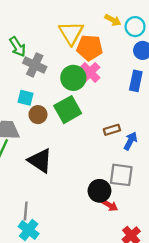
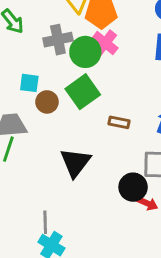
gray cross: (35, 65) -> (58, 40), moved, turned -30
brown rectangle: (112, 130) -> (119, 122), moved, turned 35
black triangle: (40, 161) -> (75, 163), moved, turned 40

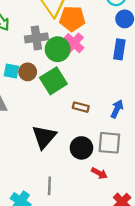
brown circle: (47, 102) -> (28, 72), moved
black circle: (133, 187) -> (81, 148), moved
gray line: (45, 222) -> (49, 186), moved

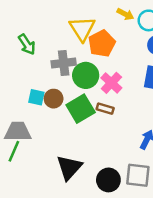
orange pentagon: (72, 19) -> (102, 44), turned -30
pink cross: (74, 43) -> (111, 83), moved
brown rectangle: (81, 107) -> (105, 109), moved

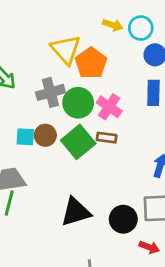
black triangle: (69, 167) -> (76, 212), turned 40

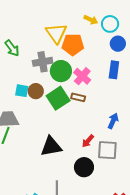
orange pentagon: (91, 63) -> (73, 45), turned 30
black circle: (123, 219) -> (84, 167), moved
red arrow: (149, 247) -> (88, 141), moved, turned 104

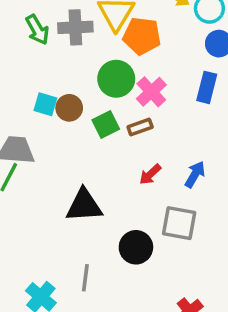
gray cross: (43, 62) -> (75, 27), moved
brown rectangle: (78, 97) -> (140, 127), turned -40
green square: (58, 98) -> (106, 124), size x0.7
red arrow: (88, 141) -> (150, 174), moved

